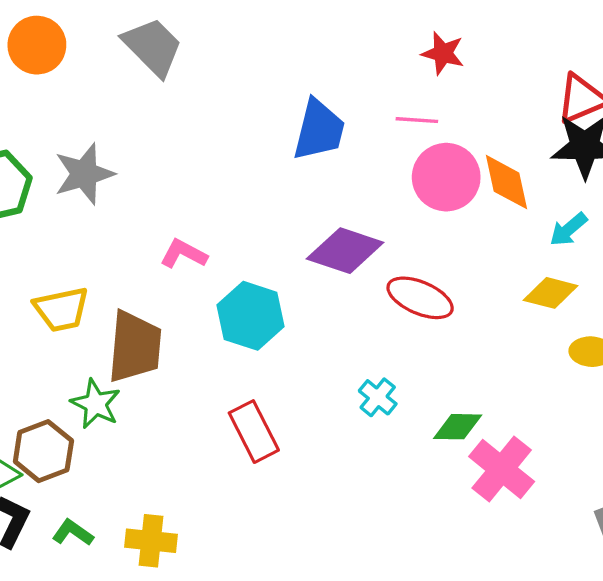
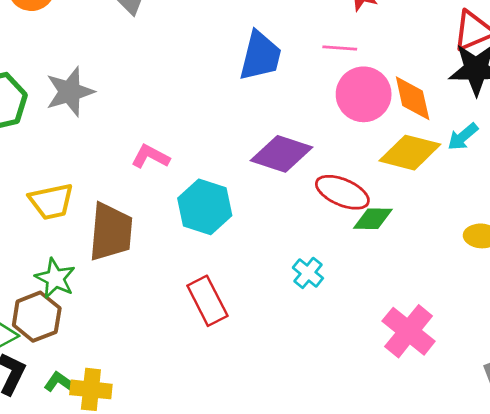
yellow diamond: (551, 293) -> (410, 153), moved, size x1.4
green star: (96, 404) -> (55, 278), moved
green diamond: (458, 427) -> (373, 219), moved
yellow cross: (151, 541) -> (91, 389), moved

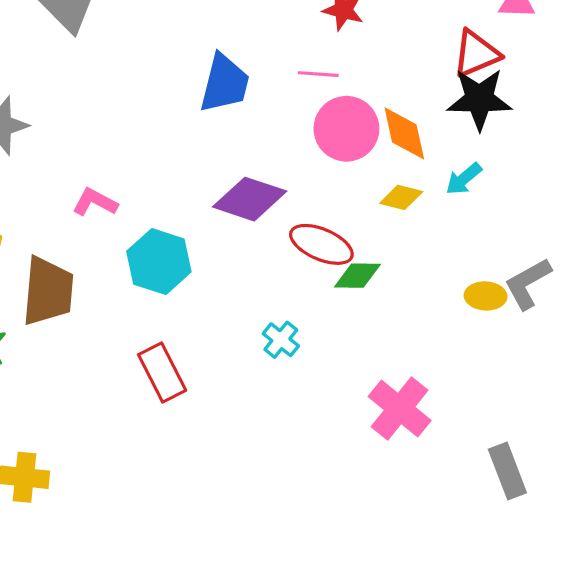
yellow diamond: (410, 153) -> (401, 197), size x0.6

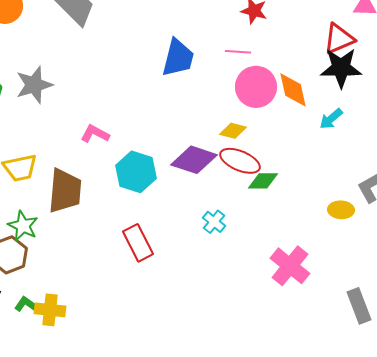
yellow diamond: (401, 197) -> (233, 131), moved
purple diamond: (250, 199) -> (194, 160), moved
yellow ellipse: (486, 296) -> (341, 210), moved

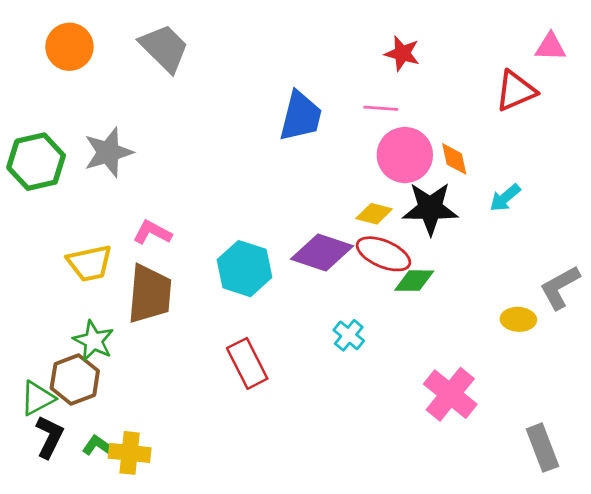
black star: (341, 68) -> (430, 208), moved
orange diamond: (293, 90) -> (454, 159), size x0.7
pink L-shape: (95, 134) -> (152, 232), moved

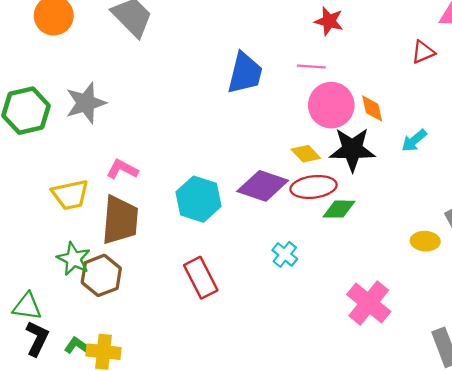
red triangle: (516, 91) -> (423, 52), size x0.7
yellow diamond: (374, 214) -> (306, 154), turned 32
red ellipse: (383, 254) -> (314, 187), turned -30
brown hexagon: (75, 379) -> (101, 275), moved
green triangle: (37, 398) -> (27, 306), turned 36

